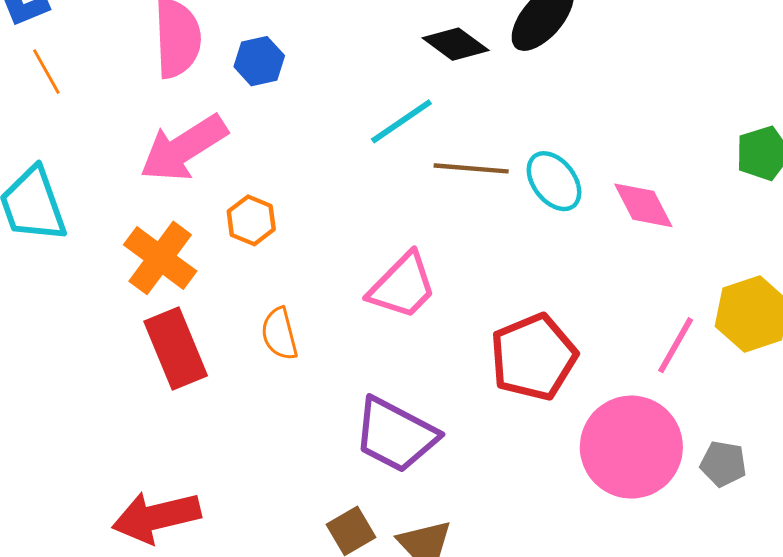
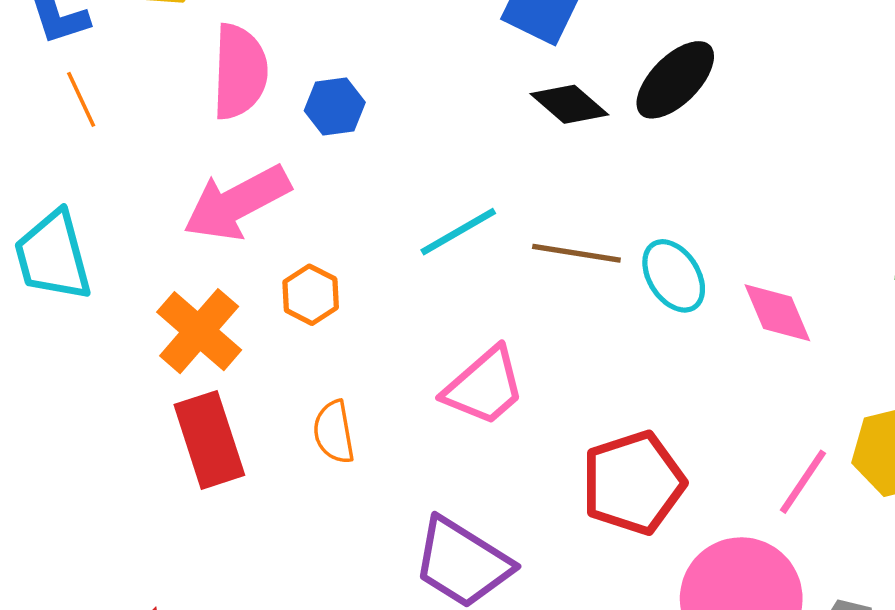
cyan line: (401, 121) -> (458, 232), moved

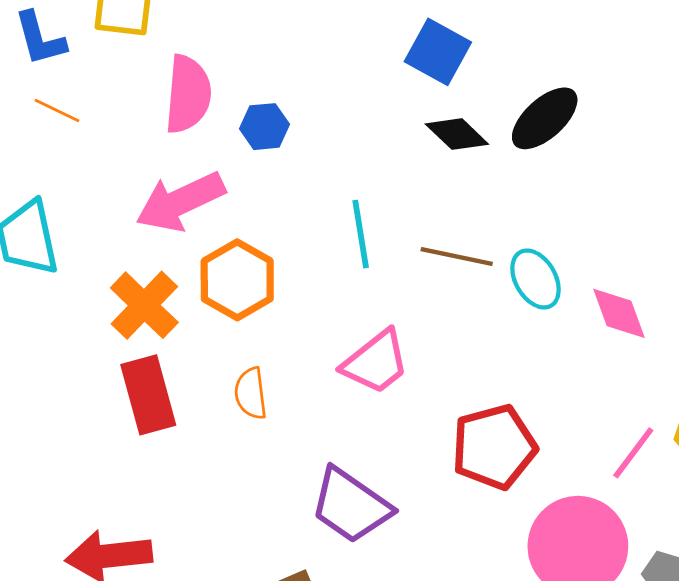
orange line: (81, 99) -> (57, 111), turned -42
cyan line: (458, 232) -> (361, 234), turned -72
orange hexagon: (311, 295) -> (237, 280), size x1.6

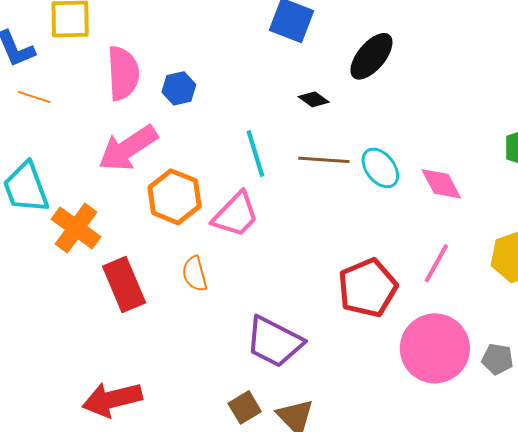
black diamond: (457, 134) -> (314, 99), moved, size x0.7
orange cross: (144, 305) -> (76, 228), moved
pink trapezoid: (376, 362) -> (236, 215), moved
pink line: (633, 453) -> (436, 263), moved

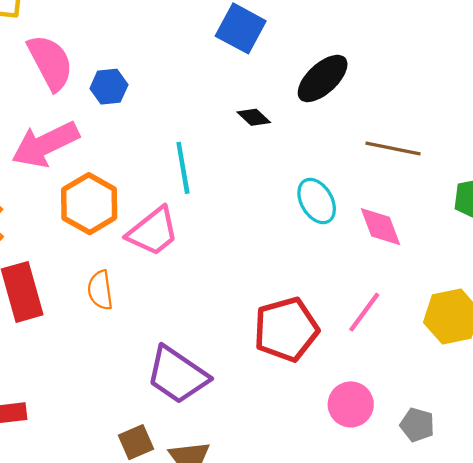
pink semicircle: (123, 73) -> (50, 62), turned -32
brown line: (324, 160) -> (393, 149), moved
pink circle: (435, 348) -> (351, 404), size x0.6

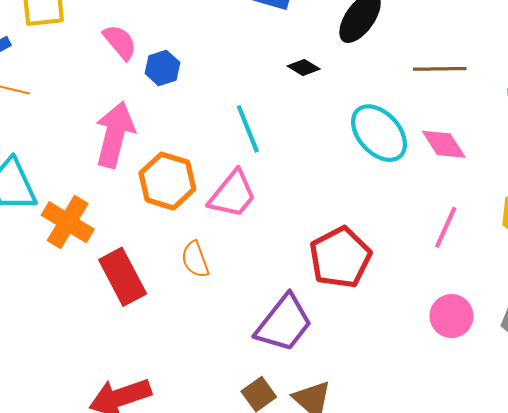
pink semicircle: (50, 62) -> (120, 42), moved, size x0.7
pink arrow: (45, 144) -> (115, 135), turned 142
cyan ellipse: (317, 201) -> (379, 133), size x1.4
red pentagon: (286, 329) -> (340, 257), moved
purple trapezoid: (177, 375) -> (284, 323), turned -74

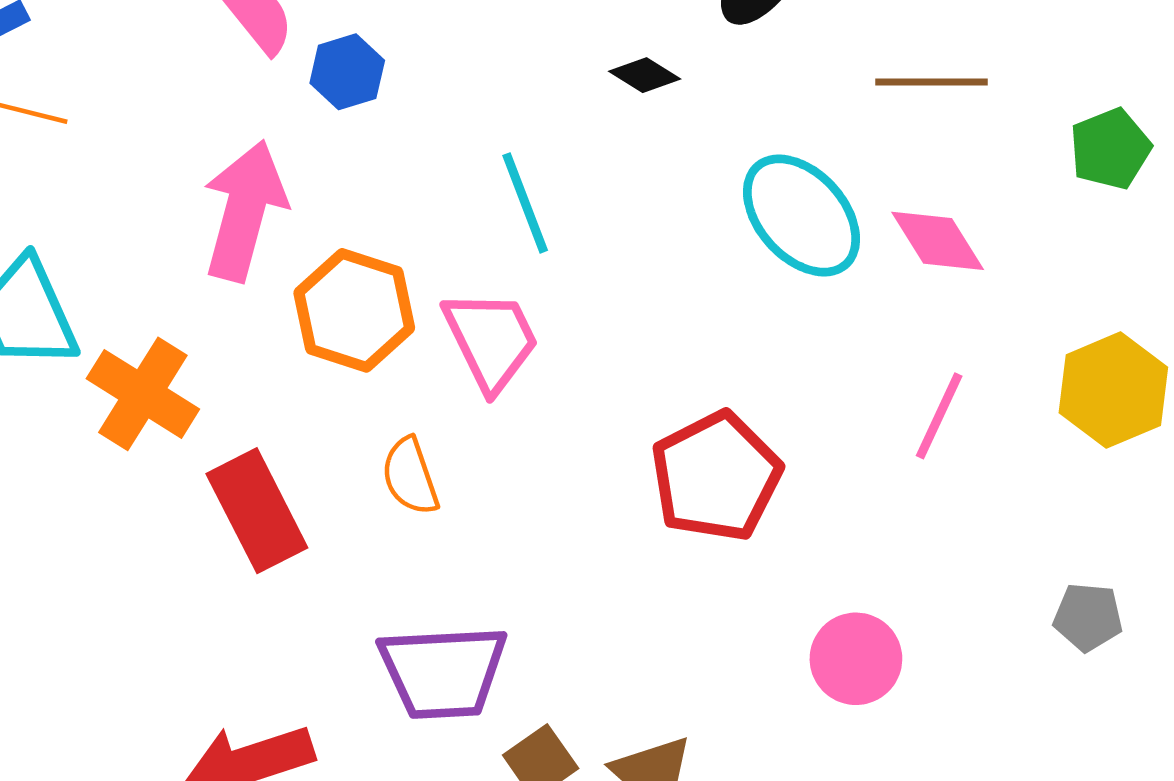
pink trapezoid: (232, 194) -> (491, 340), turned -66
pink circle: (452, 316) -> (856, 659), moved
purple trapezoid: (284, 323) -> (443, 672), moved, turned 48

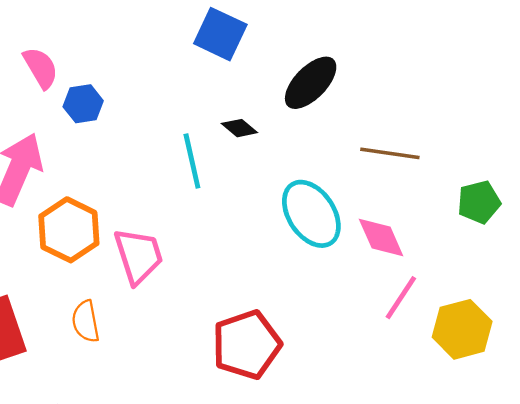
cyan line: (525, 203) -> (192, 161), moved
pink line: (939, 416) -> (401, 298), moved

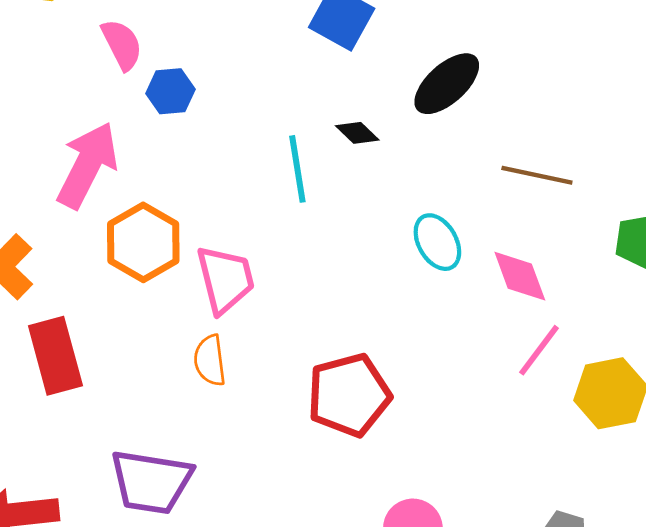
cyan ellipse: (311, 214) -> (437, 242), size x0.7
orange semicircle: (86, 321) -> (210, 360), moved

